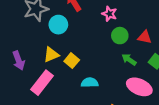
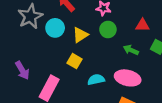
green circle: (120, 36) -> (108, 30), moved
yellow triangle: (51, 55) -> (80, 35), moved
pink ellipse: (139, 87) -> (128, 78), moved

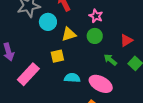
red triangle: (142, 25) -> (126, 40), turned -48
yellow square: (75, 61) -> (57, 56), turned 32

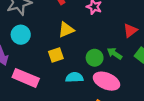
cyan circle: (48, 22) -> (21, 35), moved
green circle: (95, 36) -> (95, 58), moved
pink rectangle: (28, 74) -> (26, 78), turned 75

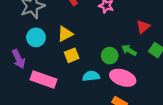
yellow triangle: (66, 30) -> (65, 34), moved

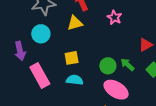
yellow triangle: (65, 34) -> (75, 23), moved
cyan semicircle: (91, 76) -> (75, 80), moved
pink rectangle: (43, 79) -> (40, 76), turned 30

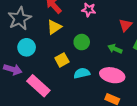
purple arrow: (20, 51) -> (13, 69), turned -42
green circle: (108, 66) -> (82, 42), moved
cyan semicircle: (75, 80) -> (82, 73), moved

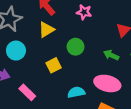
cyan semicircle: (82, 73) -> (76, 92), moved
pink rectangle: (38, 86) -> (27, 92), size x0.7

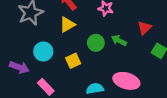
cyan circle: (16, 51) -> (43, 51), moved
green arrow: (111, 55) -> (119, 40), moved

